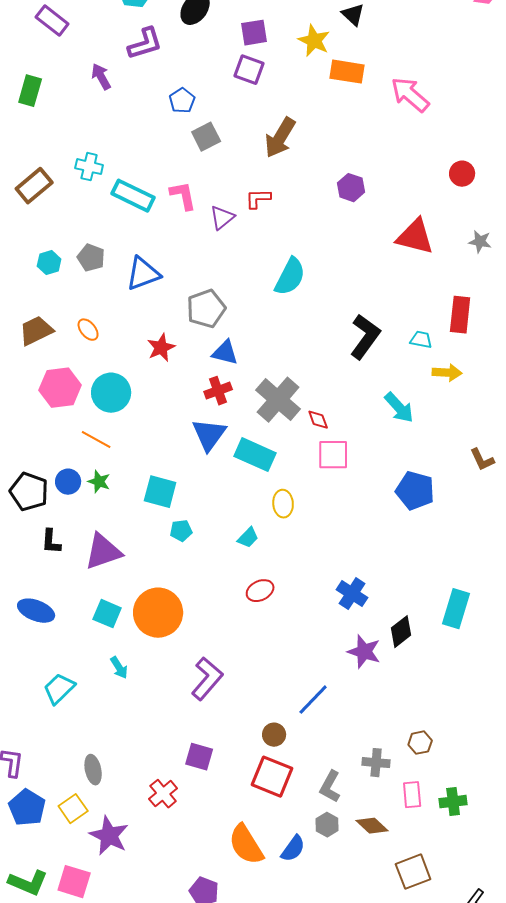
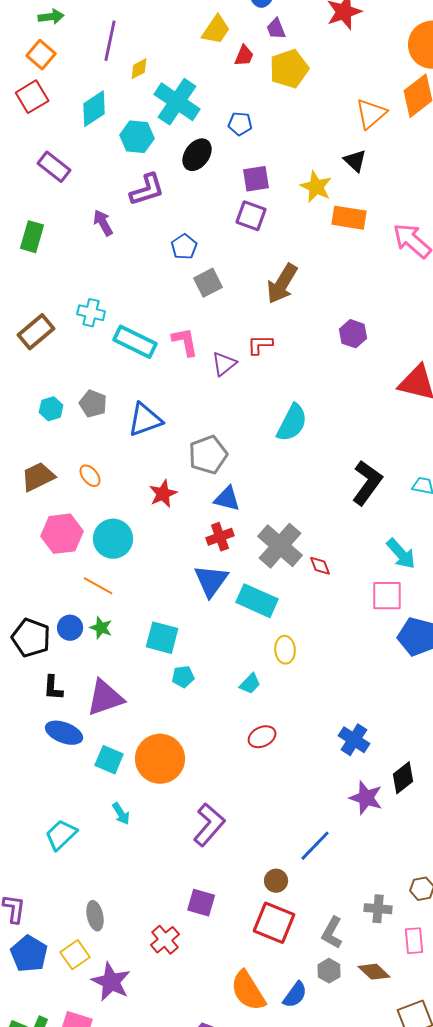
pink square: (333, 455) -> (387, 596), moved
blue ellipse: (36, 611) -> (64, 733), moved

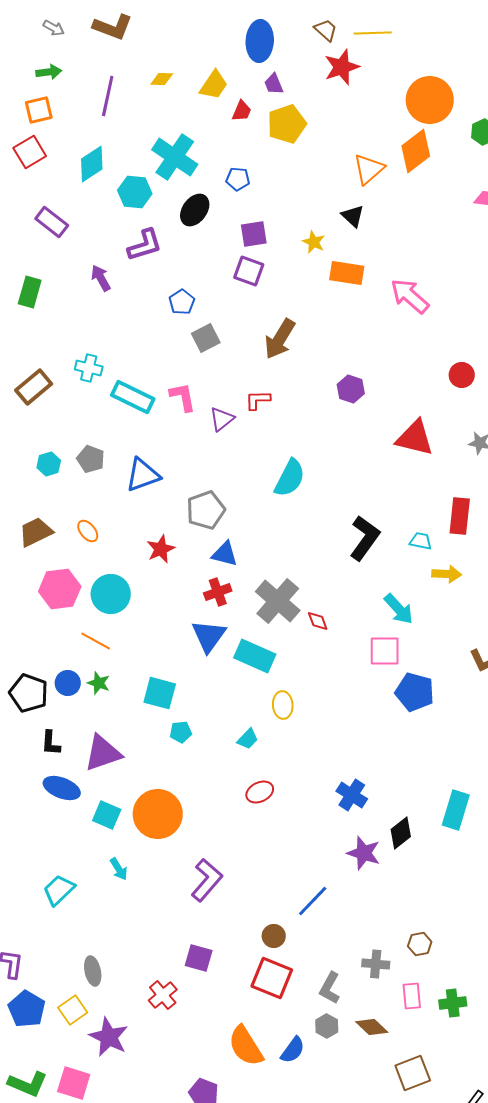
orange square: (41, 55) -> (39, 110), turned 36
yellow diamond: (139, 69) -> (162, 79), moved, turned 30
yellow star: (316, 187) -> (314, 242), size x0.7

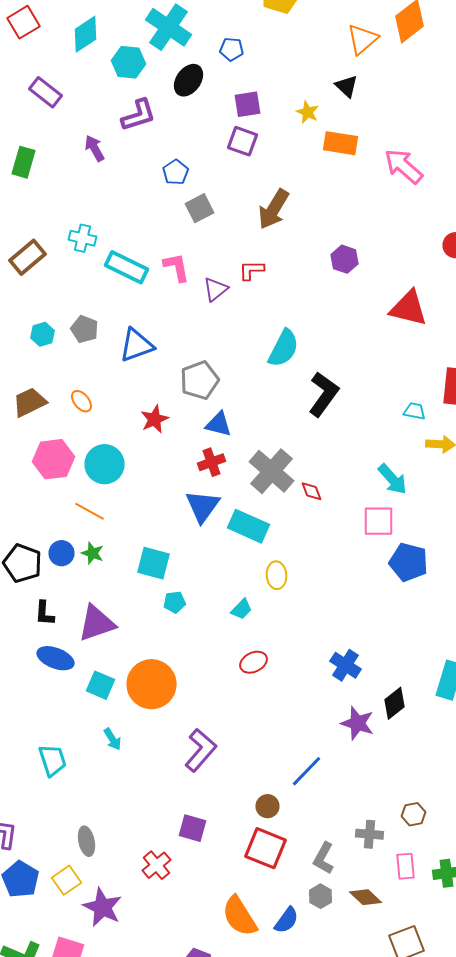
black L-shape: (365, 538) -> (324, 394), moved
cyan trapezoid: (59, 890) -> (52, 760), turned 116

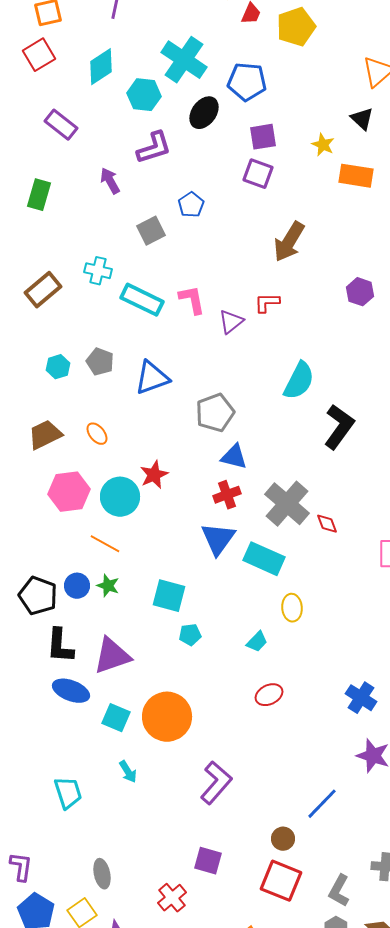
blue pentagon: (232, 49) -> (247, 82), size x1.6
gray square: (200, 208) -> (151, 231), moved
red star: (154, 419) -> (154, 475), moved
black L-shape: (44, 613) -> (60, 646), size x1.4

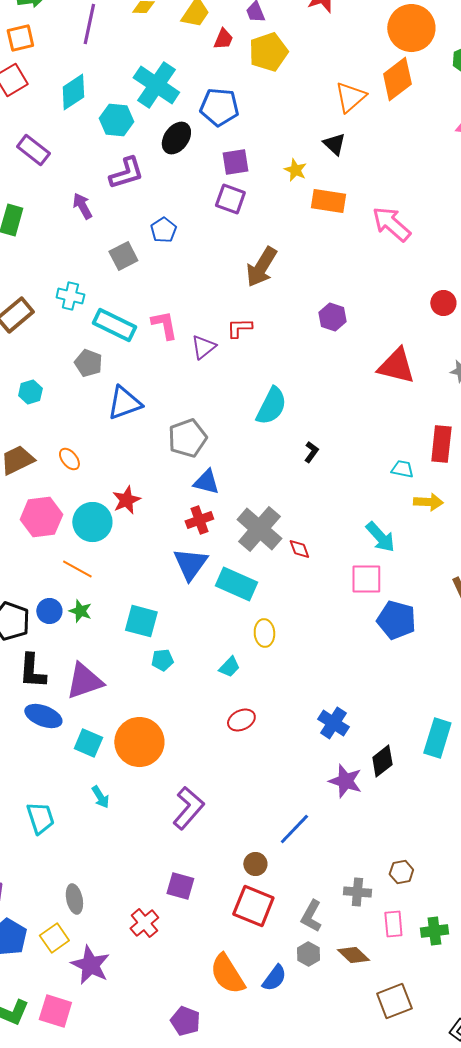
gray pentagon: (100, 362) -> (88, 363), moved
black L-shape: (339, 427) -> (311, 452), size x0.5

